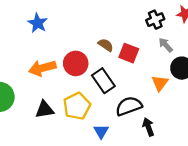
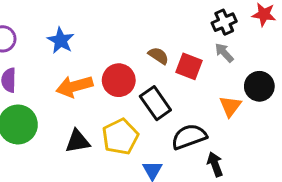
blue star: (38, 23) -> (61, 40), moved
gray arrow: (166, 45) -> (224, 53), moved

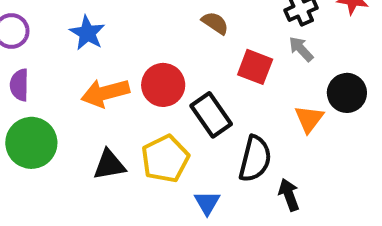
brown semicircle: (158, 56) -> (215, 23), moved
black semicircle: (189, 137) -> (255, 159), turned 124

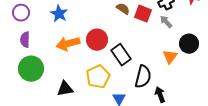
red square: (255, 67) -> (143, 14), moved
black triangle: (109, 165) -> (65, 89), moved

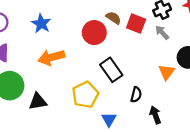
red circle: (97, 40) -> (94, 33), moved
black semicircle: (143, 77) -> (136, 95), size x0.6
black triangle: (65, 89) -> (38, 101), moved

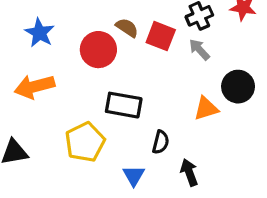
blue star: (41, 23) -> (40, 33), moved
black rectangle: (111, 70) -> (124, 105), turned -45
orange triangle: (167, 72) -> (206, 108), turned 36
blue triangle: (109, 120) -> (134, 176), moved

